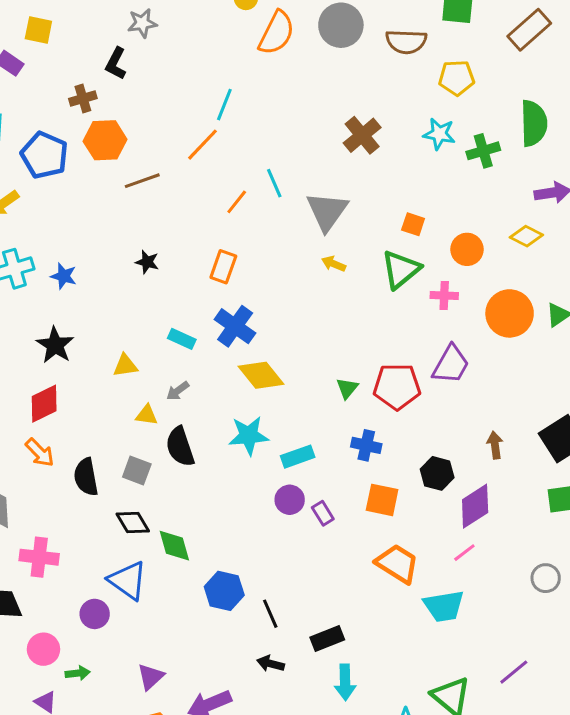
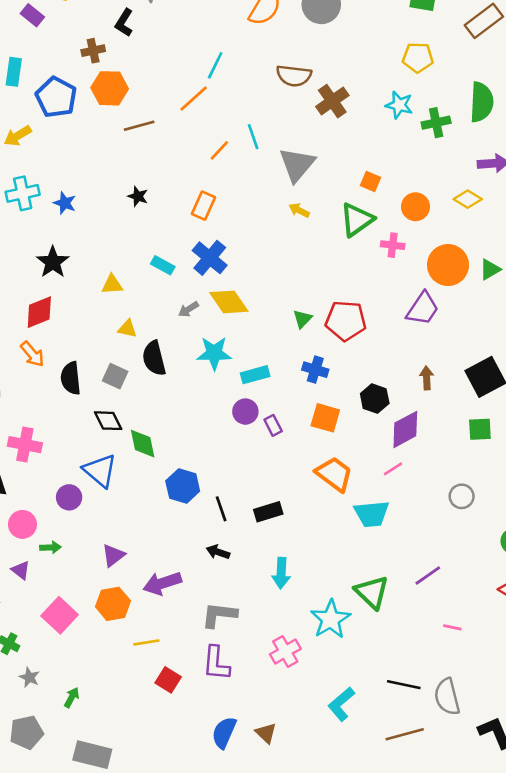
brown semicircle: (406, 42) -> (294, 76), moved
purple trapezoid: (451, 365) -> (423, 309), moved
gray arrow: (178, 391) -> (188, 309), moved
black rectangle: (327, 639) -> (268, 512), moved

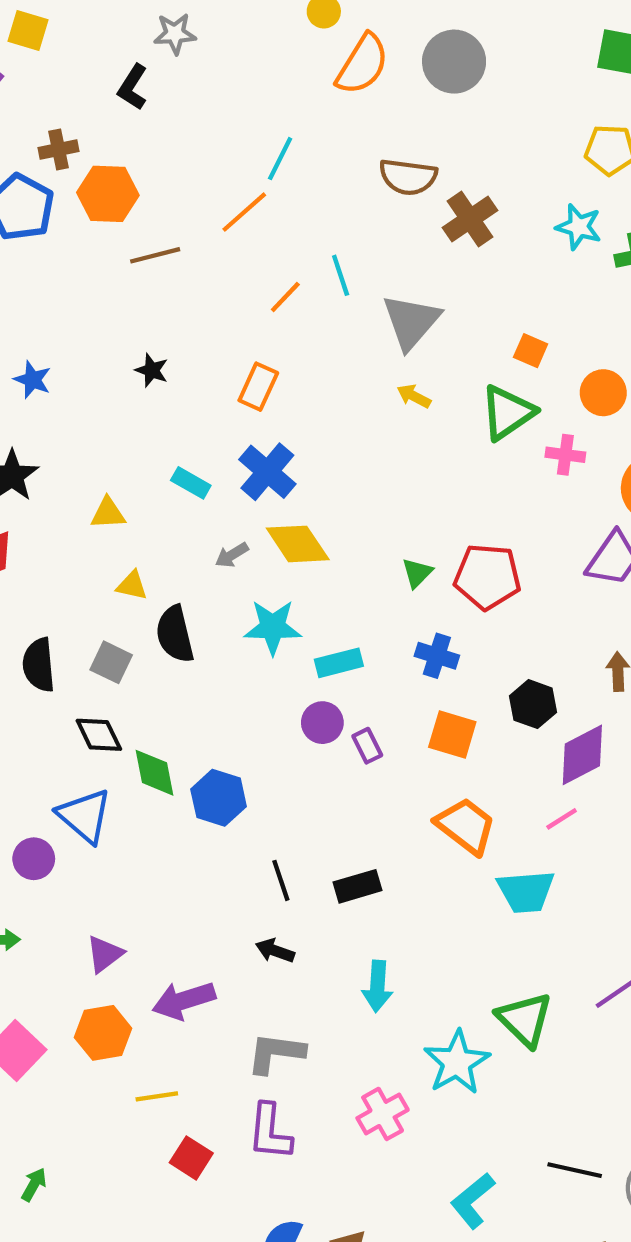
brown cross: (93, 51) -> (59, 150), moved
blue hexagon: (183, 486) -> (219, 798), moved

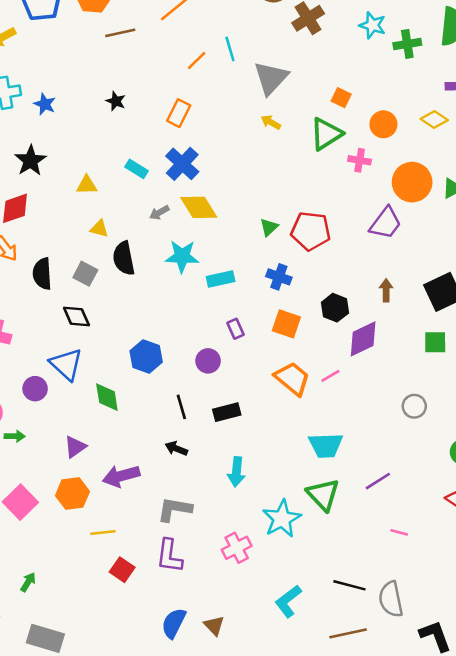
purple circle: (322, 723) -> (208, 361), moved
green diamond: (154, 773) -> (107, 397), moved
pink line: (562, 819) -> (330, 376), moved
cyan trapezoid: (526, 892) -> (326, 445), moved

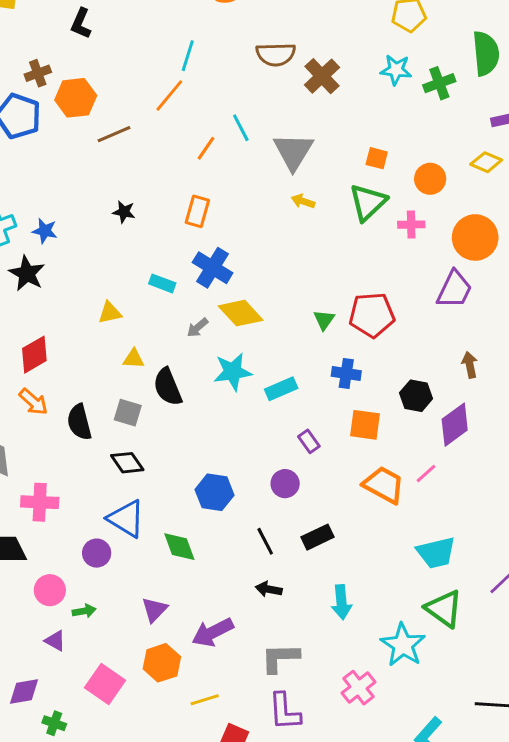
black star: (30, 161) -> (27, 273), moved

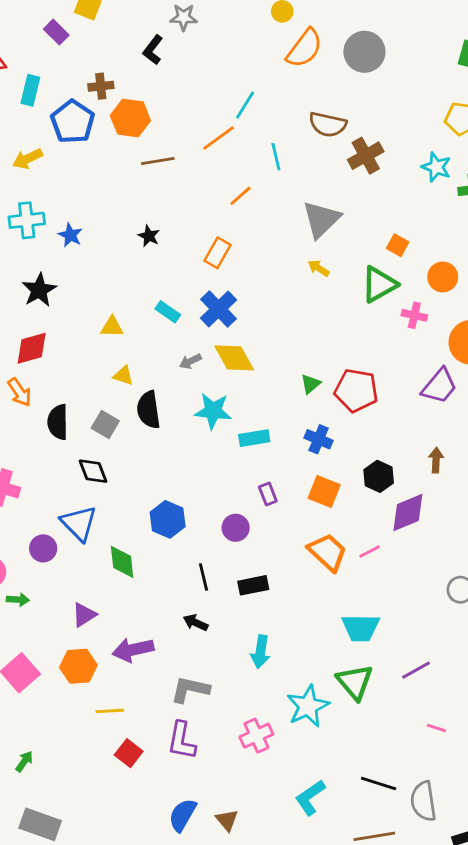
cyan line: (241, 128) -> (276, 157), moved
black star: (27, 273) -> (39, 290), moved

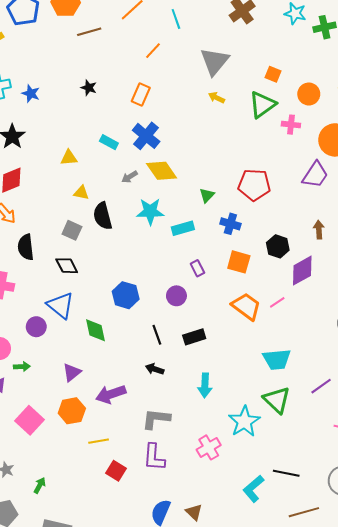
green triangle: (311, 384) -> (207, 195), moved
black semicircle: (58, 422) -> (26, 247), moved
black line: (379, 783) -> (286, 473), moved

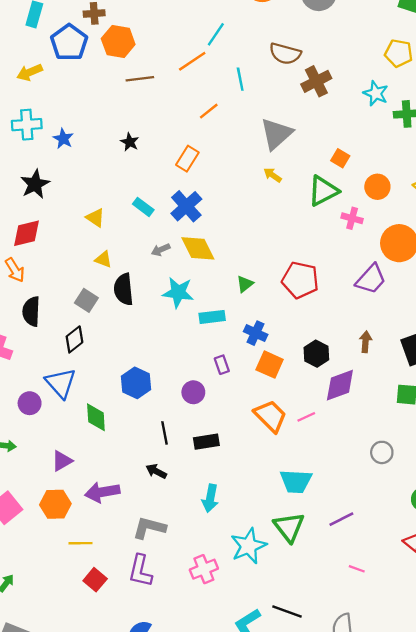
yellow triangle: (69, 158) -> (95, 218), turned 30
blue cross: (230, 224) -> (256, 333), moved
black diamond: (67, 266) -> (74, 339), turned 70

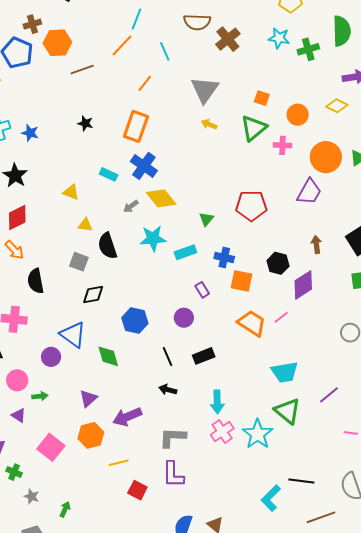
orange rectangle: (187, 159) -> (136, 126), size x1.4
black diamond: (74, 339) -> (93, 294), moved, turned 40
pink cross: (204, 569) -> (222, 432), moved

